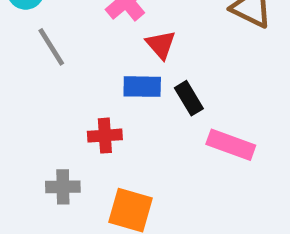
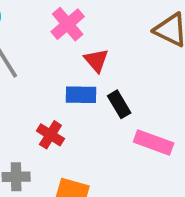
red cross: (105, 136) -> (50, 135), turned 36

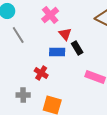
black rectangle: (119, 104) -> (77, 48), moved

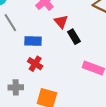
blue rectangle: (57, 52) -> (33, 41), moved

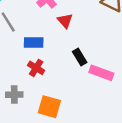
black rectangle: (74, 37) -> (80, 57), moved

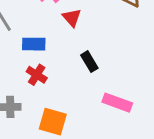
pink rectangle: (101, 73) -> (117, 103), moved

